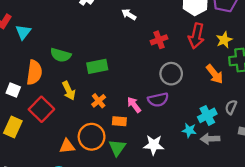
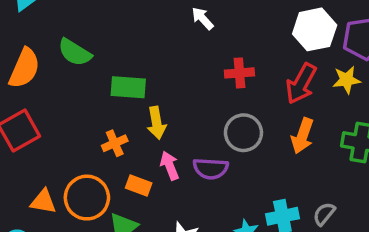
yellow star: (224, 40) -> (347, 80), moved
orange arrow: (215, 74) -> (302, 136), moved, turned 42
yellow arrow: (69, 91) -> (157, 123), moved

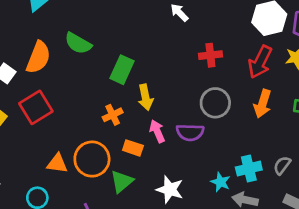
green rectangle: (128, 87) -> (122, 70), turned -68

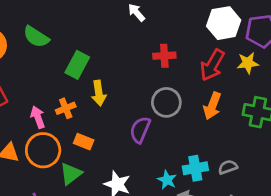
pink arrow: (157, 131) -> (38, 117), moved
purple semicircle: (190, 132) -> (140, 130), turned 108
gray semicircle: (282, 165) -> (228, 167), turned 30

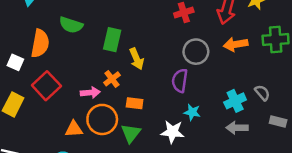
orange arrow: (212, 106) -> (236, 44), turned 75
pink arrow: (38, 117) -> (90, 93), turned 120
gray semicircle: (228, 167) -> (262, 93), turned 84
cyan star: (167, 180) -> (192, 112), moved

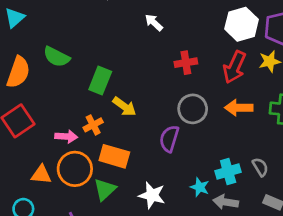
yellow arrow: (137, 59) -> (124, 106), turned -40
orange rectangle: (135, 103) -> (114, 156), size x1.5
cyan star: (192, 112) -> (200, 187), moved

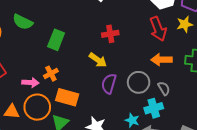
red cross: (186, 63) -> (110, 34), moved
red arrow: (235, 67) -> (158, 29), turned -45
yellow arrow: (124, 106) -> (98, 60), moved
gray circle: (193, 109) -> (139, 82), moved
gray semicircle: (260, 167) -> (164, 88), moved

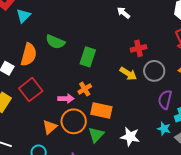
gray circle: (139, 82) -> (154, 71), moved
purple semicircle: (109, 84) -> (165, 100), moved
orange triangle: (12, 112) -> (50, 127), turned -42

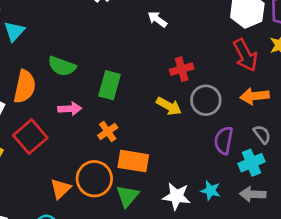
pink arrow: (66, 99) -> (70, 109), moved
cyan star: (164, 129) -> (211, 191), moved

